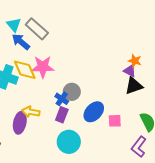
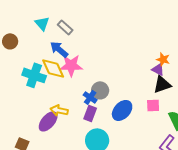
gray rectangle: (37, 29) -> (65, 27), size x0.7
blue arrow: (21, 42) -> (59, 49), moved
pink square: (115, 121) -> (153, 105), moved
purple ellipse: (20, 123) -> (48, 121), turned 30

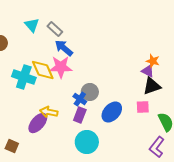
blue arrow: (59, 49) -> (64, 48), moved

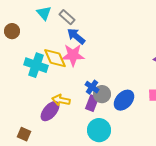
gray circle: (90, 92) -> (102, 94), moved

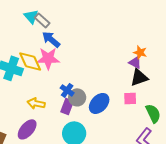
cyan triangle: (44, 13) -> (31, 16), moved
purple ellipse: (50, 111) -> (27, 129), moved

